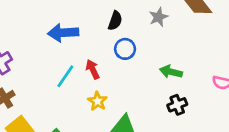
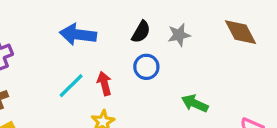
gray star: (158, 17) -> (179, 35), moved

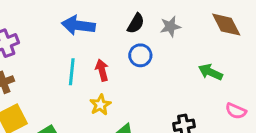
cyan line: (71, 86) -> (72, 72), turned -40
green arrow: (195, 103) -> (211, 72), moved

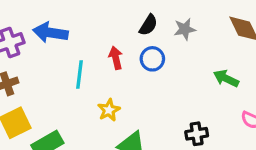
blue arrow: (78, 25) -> (50, 33), moved
red arrow: (102, 70) -> (116, 58), moved

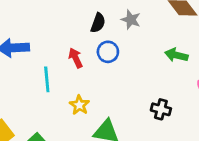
gray star: (185, 29) -> (131, 20), turned -30
black cross: (197, 134) -> (161, 109), turned 36

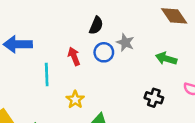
gray star: (131, 20) -> (125, 43), moved
black cross: (161, 109) -> (154, 98), moved

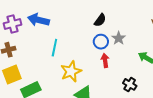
red arrow: (74, 56) -> (105, 60), moved
yellow star: (75, 100) -> (71, 71), size x1.5

